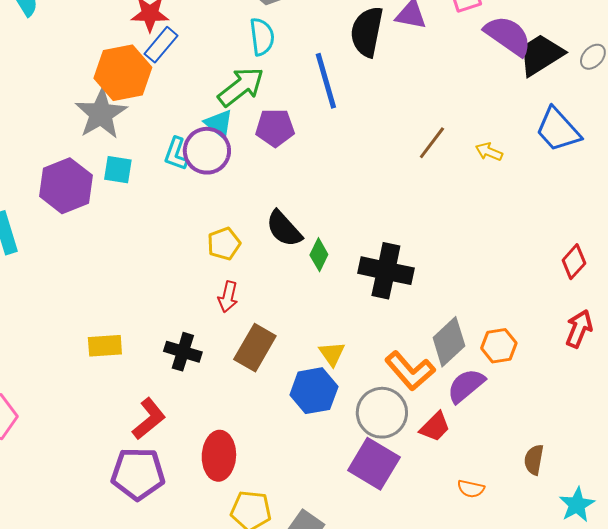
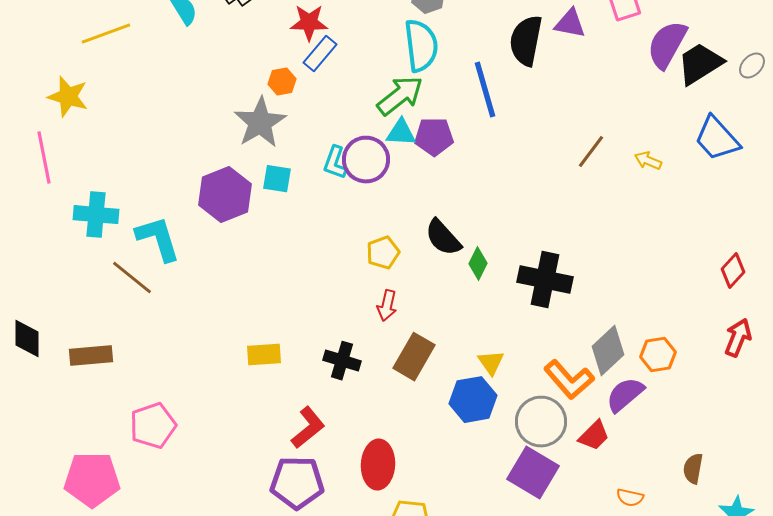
purple semicircle: (508, 36) -> (667, 45), turned -96
cyan semicircle: (262, 37) -> (421, 46), size x1.4
orange hexagon: (123, 73) -> (282, 82), size x0.5
cyan triangle: (219, 124) -> (401, 133), moved, turned -36

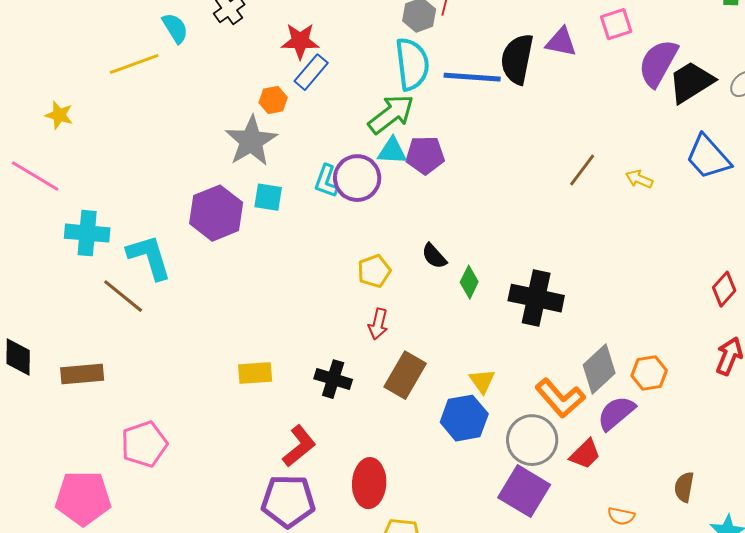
yellow line: (106, 34) -> (134, 64), moved
blue line: (485, 90) -> (472, 77), moved, turned -70
yellow star: (68, 97) -> (59, 115), size x0.7
pink line: (44, 158) -> (35, 176), turned -48
black semicircle: (443, 238) -> (434, 256), size x0.7

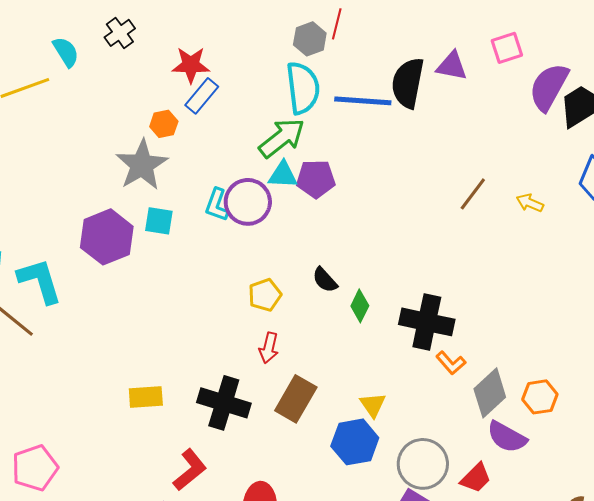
black cross: (333, 379) -> (224, 403), size x1.4
orange L-shape: (560, 398) -> (451, 363), moved, size x0.6
purple semicircle: (616, 413) -> (507, 437), turned -111

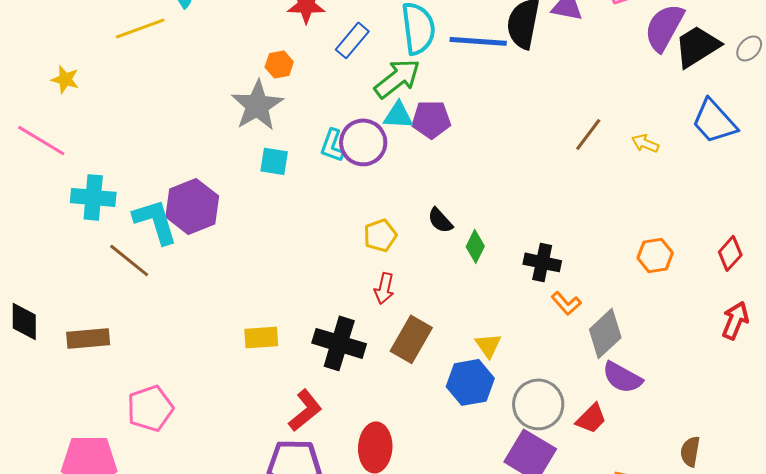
blue rectangle: (202, 96) -> (352, 40), moved
purple hexagon: (107, 237) -> (192, 206), moved
black cross: (427, 322) -> (542, 262), size x0.7
orange hexagon: (540, 397) -> (655, 255), moved

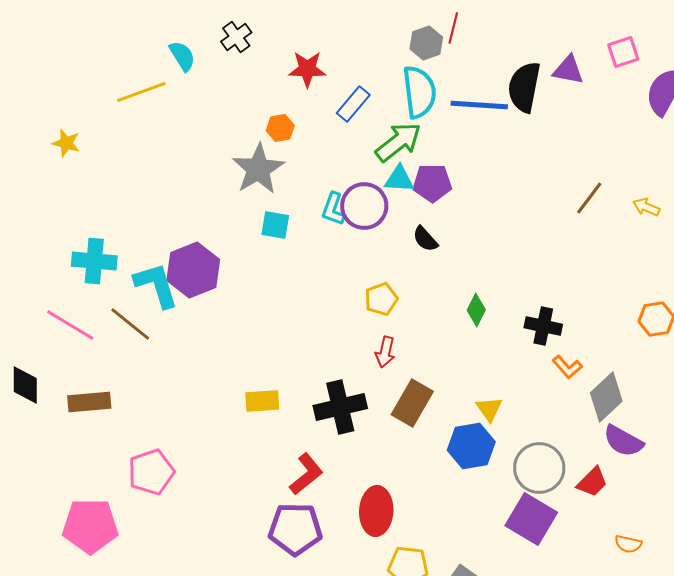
pink line: (41, 140) -> (70, 325), moved
black semicircle: (440, 220) -> (425, 239), moved
black cross: (339, 343) -> (340, 407), turned -30

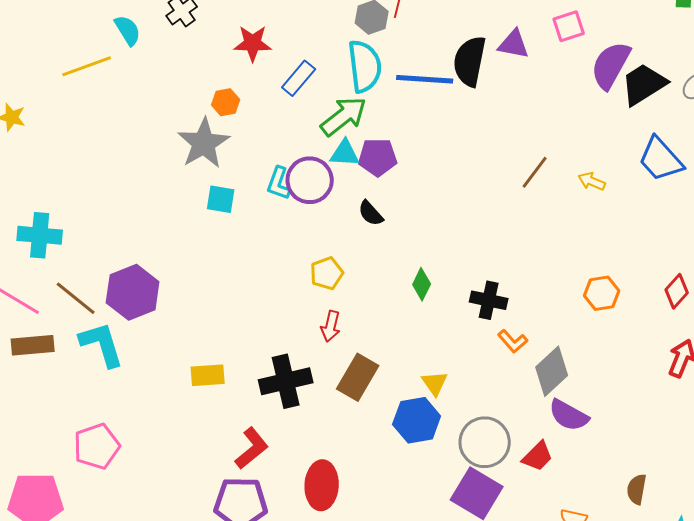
purple hexagon: (193, 270) -> (133, 292), moved
cyan L-shape: (156, 285) -> (102, 344), moved
brown rectangle: (89, 402) -> (33, 345), moved

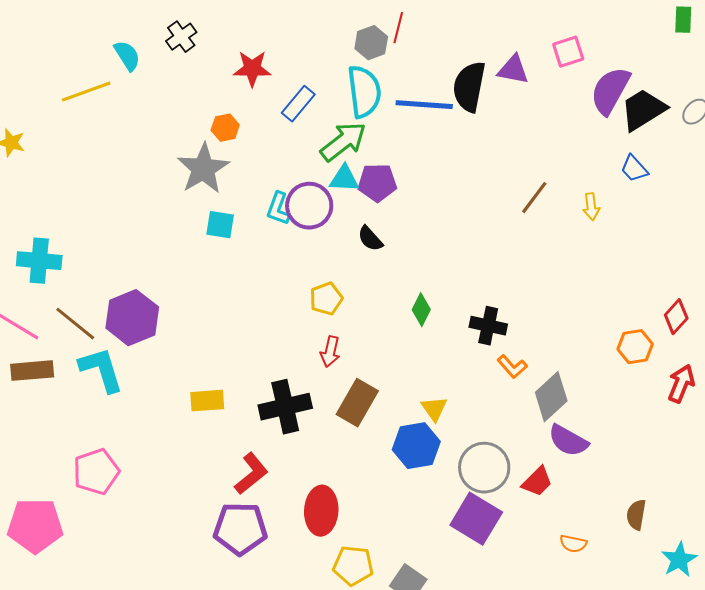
blue trapezoid: (661, 159) -> (634, 169), moved, size x0.6
yellow arrow: (592, 181) -> (591, 207), turned -120
orange hexagon: (602, 293) -> (635, 347), moved

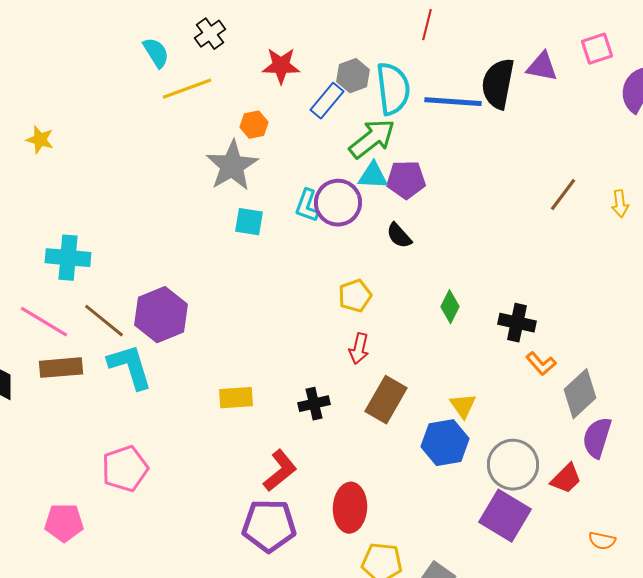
gray hexagon: (371, 43) -> (353, 76), moved
yellow line: (86, 92) -> (187, 89), moved
black cross: (285, 407) -> (314, 404), size x0.6
purple semicircle: (568, 441) -> (597, 438), turned 78
pink pentagon: (35, 526) -> (64, 523), size x0.7

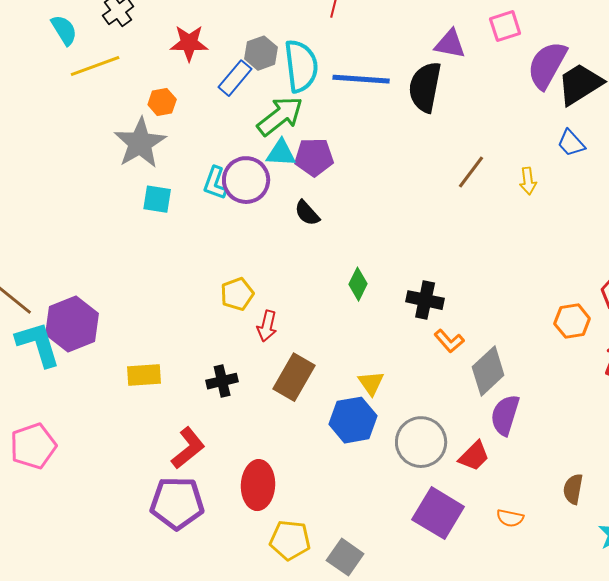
black semicircle: (498, 84) -> (425, 87), moved
yellow pentagon: (355, 296) -> (237, 294), moved
purple hexagon: (161, 315) -> (72, 324), moved
purple square: (505, 516) -> (438, 513), moved

